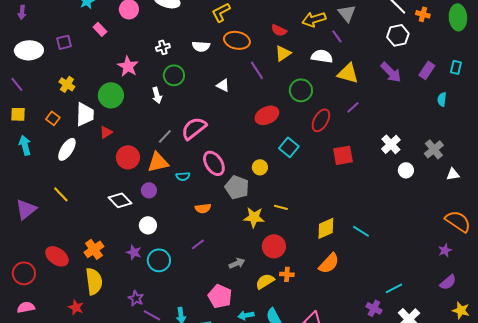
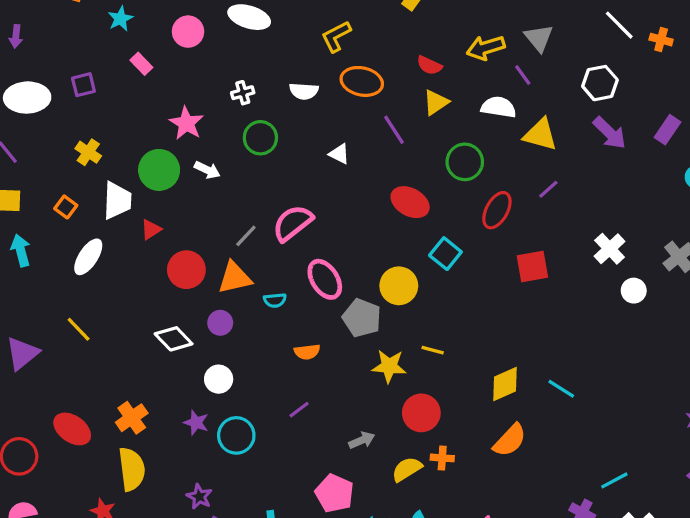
white hexagon: (398, 35) -> (600, 83), moved
white arrow: (157, 95) -> (207, 170), moved, turned -49
red ellipse: (267, 115) -> (410, 202), turned 55
yellow circle: (260, 167) -> (399, 286), size x1.5

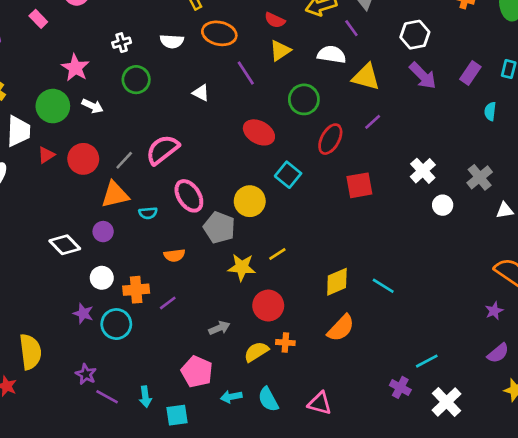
red circle: (186, 270) -> (83, 159), moved
yellow line: (433, 350) -> (277, 254), turned -48
orange cross: (132, 418) -> (136, 290), moved, turned 30

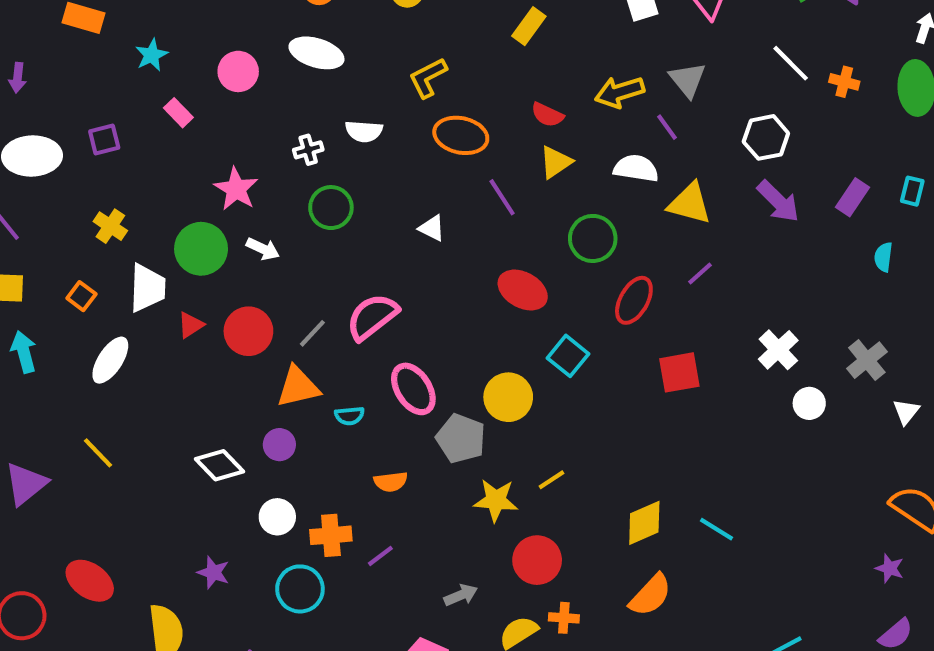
white semicircle: (172, 41) -> (364, 131), moved
white triangle: (505, 210) -> (906, 412), turned -42
purple star: (494, 311) -> (890, 568), turned -30
purple star: (83, 313) -> (213, 572), moved

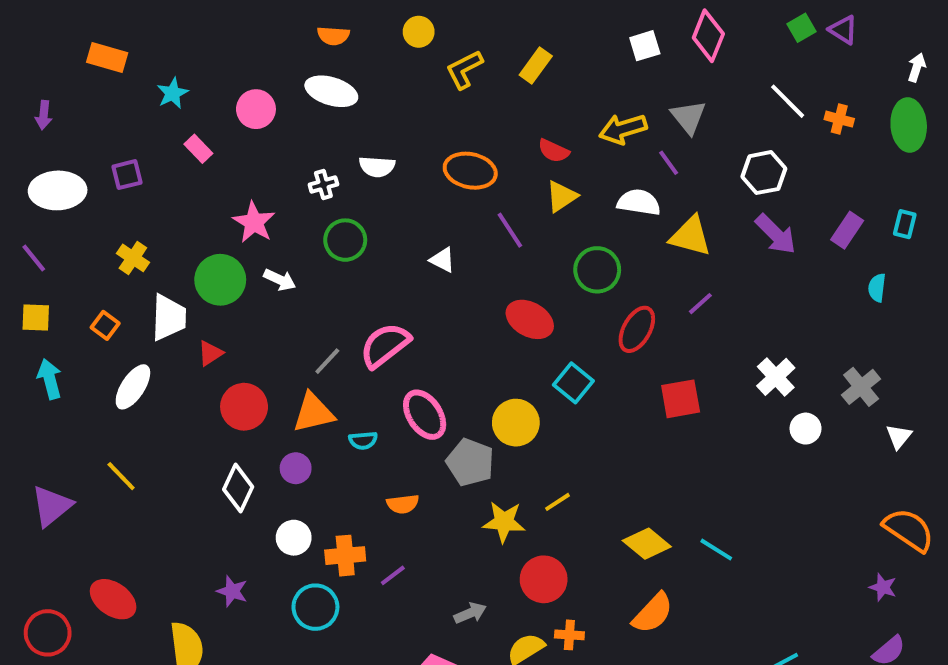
yellow L-shape: (428, 78) -> (464, 69), moved
red circle: (248, 331) -> (244, 407), moved
white diamond: (220, 465) -> (238, 488), turned 69
yellow diamond: (644, 523) -> (647, 544), turned 63

